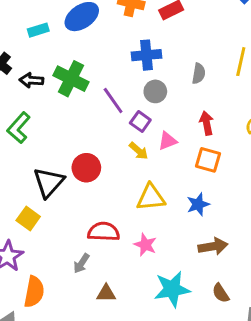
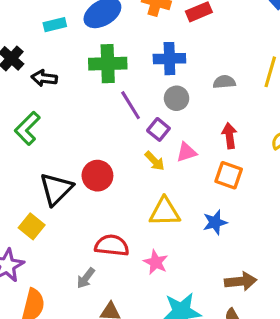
gray semicircle: (199, 74) -> (224, 82), turned -108
green cross: (71, 79) -> (108, 64), moved, turned -32
brown arrow: (213, 246) -> (241, 281), moved

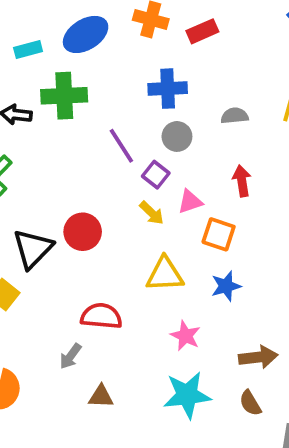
green cross: (108, 64) -> (64, 96), moved
orange square: (229, 175) -> (219, 234), moved
pink star: (156, 262) -> (185, 336), moved

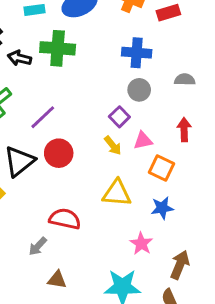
purple line: (121, 146) -> (43, 117), moved, turned 72
pink star: (185, 336) -> (141, 244), moved
brown arrow: (258, 357) -> (180, 265), turned -68

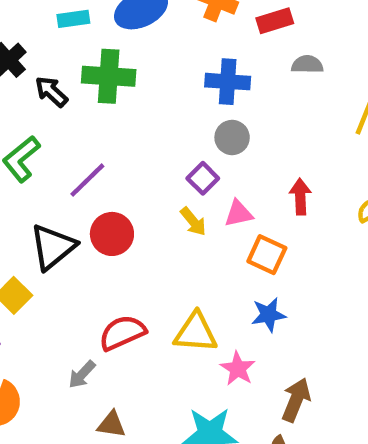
black arrow: (19, 58) -> (51, 92), turned 30
gray semicircle: (185, 80) -> (307, 64), moved
yellow triangle: (117, 193) -> (196, 333), moved
red semicircle: (65, 219) -> (122, 333), turned -36

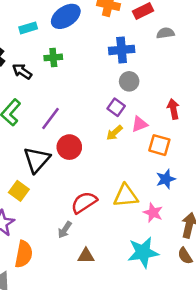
green cross: (109, 76) -> (53, 57), size x0.6
yellow arrow: (193, 221) -> (114, 133), turned 96

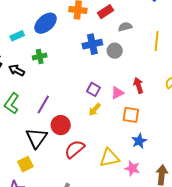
gray circle: (129, 81) -> (115, 51), moved
pink triangle: (140, 124) -> (117, 93), moved
yellow square: (19, 191) -> (25, 164), turned 35
red semicircle: (84, 202) -> (75, 149), moved

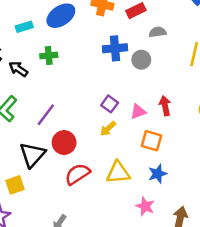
yellow triangle: (109, 158) -> (118, 173), moved

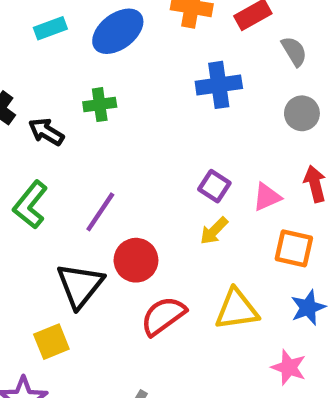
cyan rectangle: (24, 27) -> (50, 28), moved
gray semicircle: (158, 32) -> (294, 51), turned 70
gray circle: (141, 60) -> (302, 113), moved

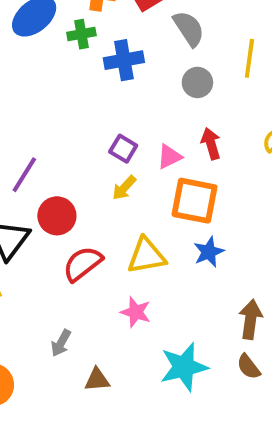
gray semicircle: (294, 51) -> (189, 29), size x1.4
green cross: (100, 105) -> (81, 34), moved
orange square: (294, 248) -> (194, 201), size x1.4
pink star: (289, 367) -> (136, 312), moved

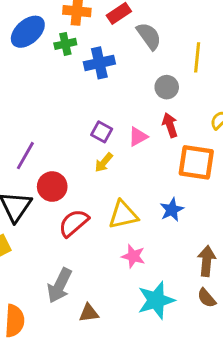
gray circle: (197, 82) -> (167, 87), moved
orange square: (194, 201) -> (196, 162), moved
pink star: (136, 312) -> (133, 256), moved
gray arrow: (61, 343) -> (60, 286), size x1.6

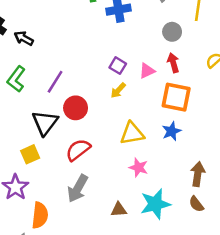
orange square: (196, 162) -> (176, 97), moved
red semicircle: (74, 223) -> (78, 150), moved
brown triangle: (89, 313) -> (119, 210), moved

